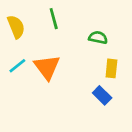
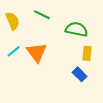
green line: (54, 19) -> (42, 15), turned -49
green semicircle: (98, 38) -> (76, 29), size x1.5

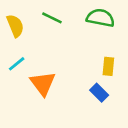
green semicircle: (76, 29) -> (100, 18), moved
orange triangle: (37, 52) -> (43, 83), moved

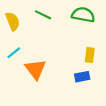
blue rectangle: (99, 93) -> (82, 77), turned -56

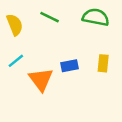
blue rectangle: (82, 77) -> (70, 66), moved

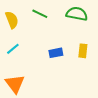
orange triangle: (41, 79) -> (15, 84), moved

